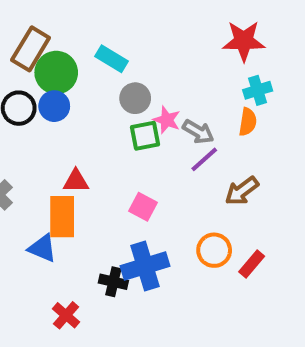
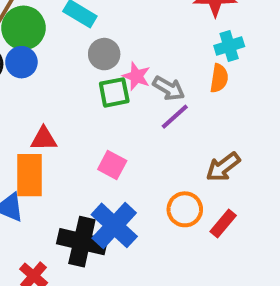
brown arrow: (242, 191) -> (223, 167), moved
blue cross: (145, 266) -> (114, 225), turned -30
black cross: (113, 282) -> (82, 242), size x1.6

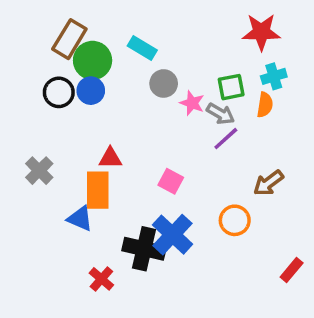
green square: (114, 92) -> (231, 87), moved
red rectangle: (223, 223) -> (292, 270), moved

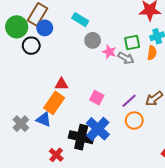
green circle: (93, 60) -> (17, 27), moved
blue circle: (91, 91) -> (45, 28), moved
purple line: (226, 139) -> (129, 101), moved
gray cross: (39, 171) -> (21, 124), moved
orange rectangle: (98, 190) -> (54, 103), turned 35

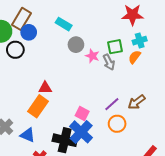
orange semicircle: (152, 53) -> (135, 57), turned -152
gray arrow: (126, 58) -> (109, 62), turned 35
pink square: (97, 98) -> (82, 113), moved
blue triangle: (44, 119) -> (28, 135), moved

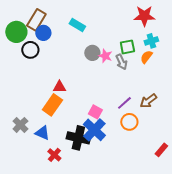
gray circle: (76, 45) -> (92, 53), moved

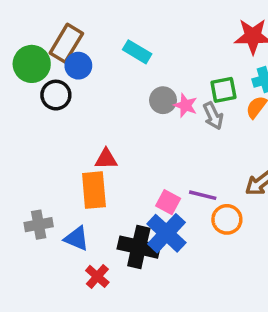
purple line: (124, 103) -> (203, 195), moved, turned 56
orange rectangle: (52, 105) -> (94, 190), turned -40
gray cross: (20, 125) -> (39, 225), turned 35

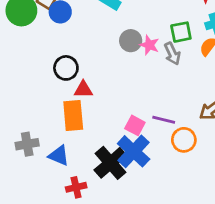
black circle: (56, 95) -> (66, 68), moved
black cross: (139, 247) -> (111, 163), turned 36
red cross: (97, 276) -> (76, 187), turned 36

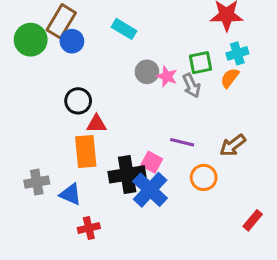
purple line: (164, 120) -> (182, 142), moved
black cross: (111, 163) -> (127, 174), moved, turned 32

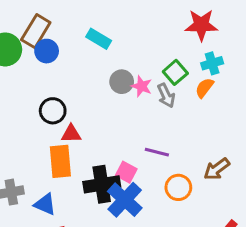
green square: (201, 63) -> (175, 72), turned -30
brown arrow: (233, 145) -> (217, 169), moved

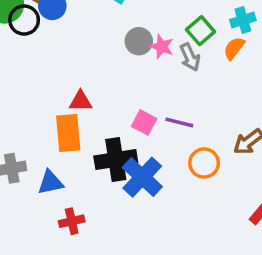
black circle: (53, 111) -> (24, 20), moved
pink square: (126, 172) -> (144, 122), moved
blue triangle: (45, 204) -> (51, 182), turned -35

